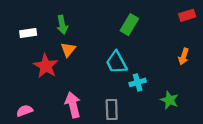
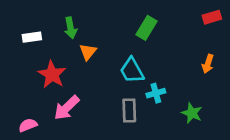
orange triangle: (68, 49) -> (88, 52), moved
pink arrow: (73, 105) -> (67, 108), moved, turned -120
gray rectangle: (112, 110) -> (129, 110), moved

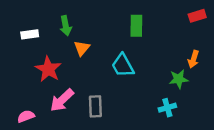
green rectangle: (147, 28) -> (136, 26), turned -30
cyan cross: (156, 93) -> (167, 108), moved
gray rectangle: (129, 110) -> (95, 106), moved
green star: (192, 113) -> (179, 79), moved, turned -30

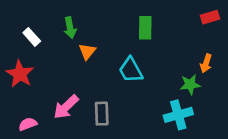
white rectangle: (30, 34) -> (32, 37), turned 56
red star: (48, 69) -> (20, 74), moved
cyan cross: (167, 108) -> (178, 115), size x1.5

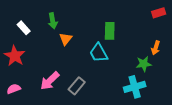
green rectangle: (145, 28) -> (110, 31), moved
gray rectangle: (102, 114) -> (77, 86), turned 42
pink semicircle: (28, 124) -> (14, 89), moved

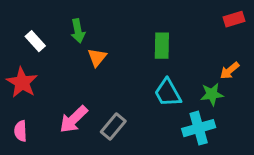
orange arrow: (156, 48) -> (230, 71), turned 32
cyan trapezoid: (99, 53) -> (168, 93), moved
pink semicircle: (14, 89) -> (21, 131), turned -72

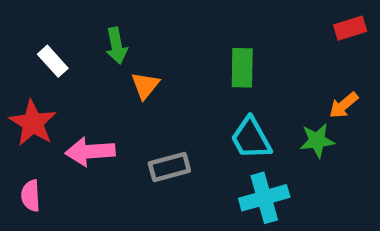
pink arrow: (74, 119) -> (90, 152), moved, turned 40
gray rectangle: (113, 127) -> (169, 167), moved, turned 35
cyan cross: (199, 128) -> (264, 198), moved

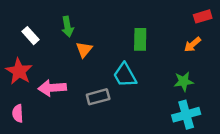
orange arrow: (344, 105) -> (192, 44), moved
cyan trapezoid: (251, 138) -> (125, 75), moved
cyan cross: (264, 198) -> (186, 115), moved

